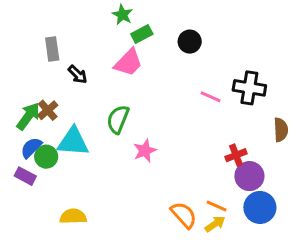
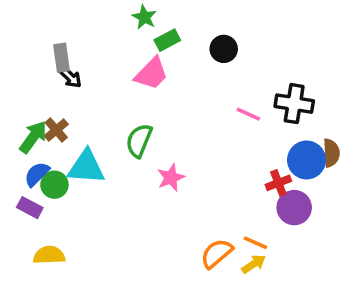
black arrow: (78, 74) -> (70, 77), moved
blue circle: (260, 207) -> (307, 160), moved
orange semicircle: (184, 215) -> (217, 253), turned -88
yellow semicircle: (73, 216) -> (49, 255), moved

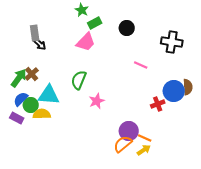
black cross: (294, 104) -> (172, 42), moved
purple circle: (294, 208) -> (129, 131), moved
yellow semicircle: (49, 255) -> (42, 114), moved

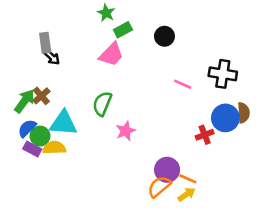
black cross: (172, 42) -> (223, 74), moved
purple rectangle: (17, 118) -> (32, 149), moved

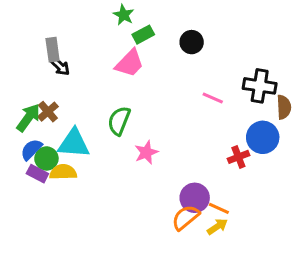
brown semicircle: (244, 113) -> (284, 107), moved

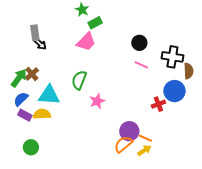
black circle: (192, 42) -> (139, 43), moved
green circle: (46, 158) -> (31, 147), moved

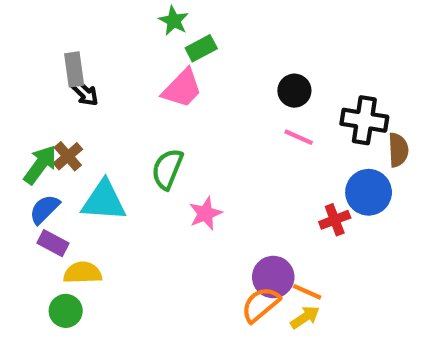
yellow semicircle: (42, 114) -> (83, 273), moved

